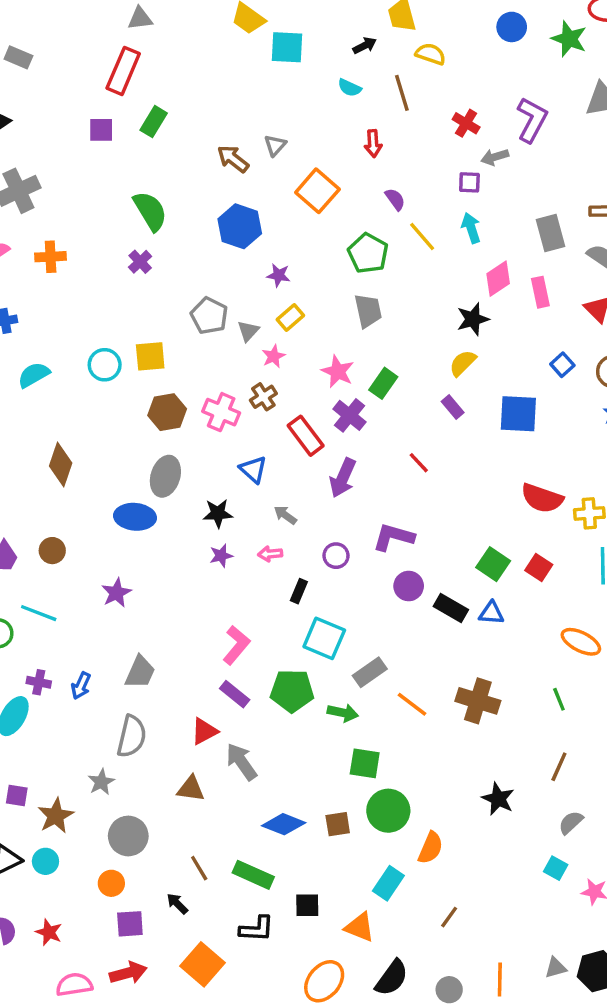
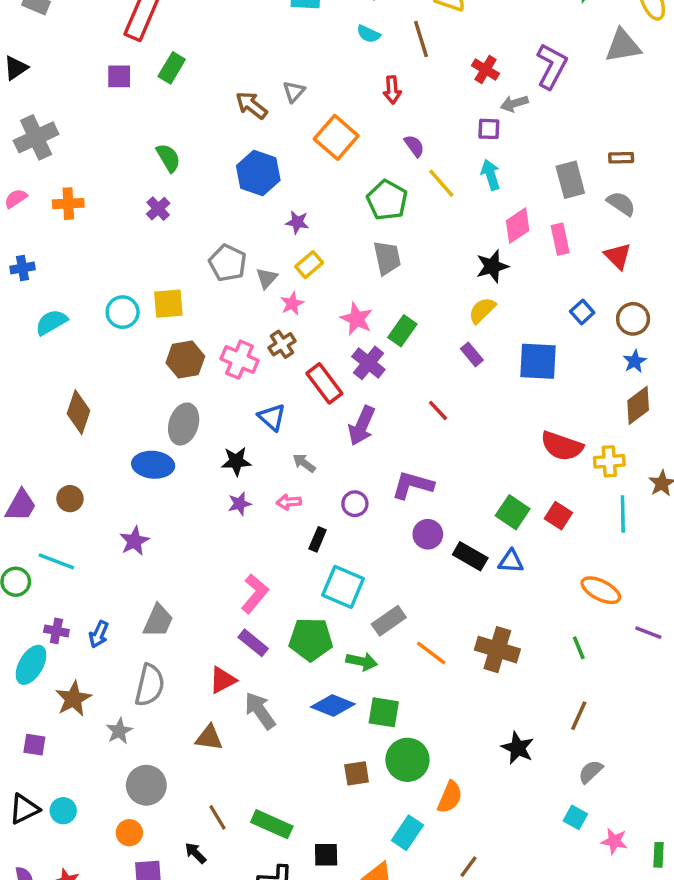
green semicircle: (150, 211) -> (168, 158), size x0.7
brown star: (56, 816) -> (73, 699), moved
blue diamond: (284, 824) -> (333, 706), moved

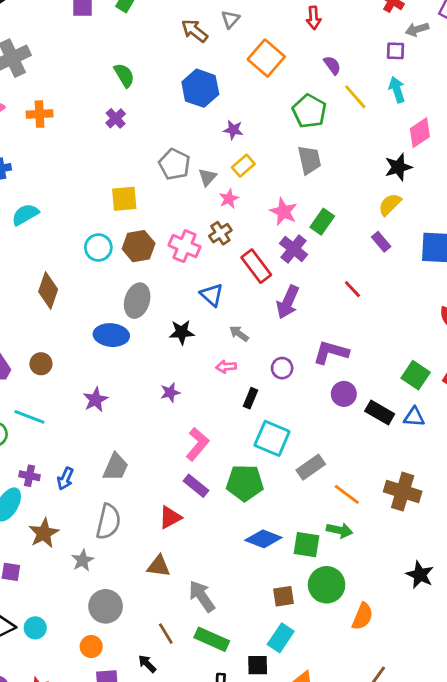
cyan circle: (123, 312) -> (98, 248), moved
purple star: (240, 504) -> (170, 392), moved
green arrow: (362, 661) -> (340, 530), moved
gray arrow: (260, 711) -> (202, 596), moved
cyan rectangle: (407, 833) -> (281, 638), moved

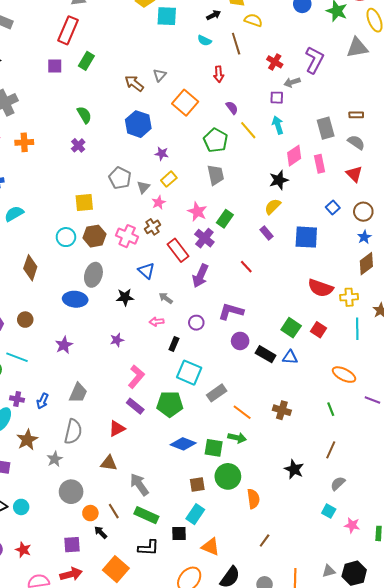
brown cross: (403, 492) -> (282, 410), size x0.7
orange semicircle: (362, 616) -> (253, 499), turned -30
orange circle: (91, 647) -> (90, 513), moved

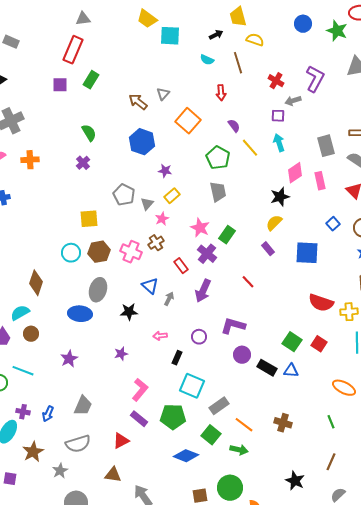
cyan semicircle: (14, 214) -> (20, 313), moved
red rectangle: (178, 250) -> (181, 266), size x0.7
gray arrow: (166, 298) -> (169, 299), moved, turned 80
gray semicircle: (73, 432) -> (78, 444), turned 60
green square: (214, 448) -> (211, 435), moved, turned 30

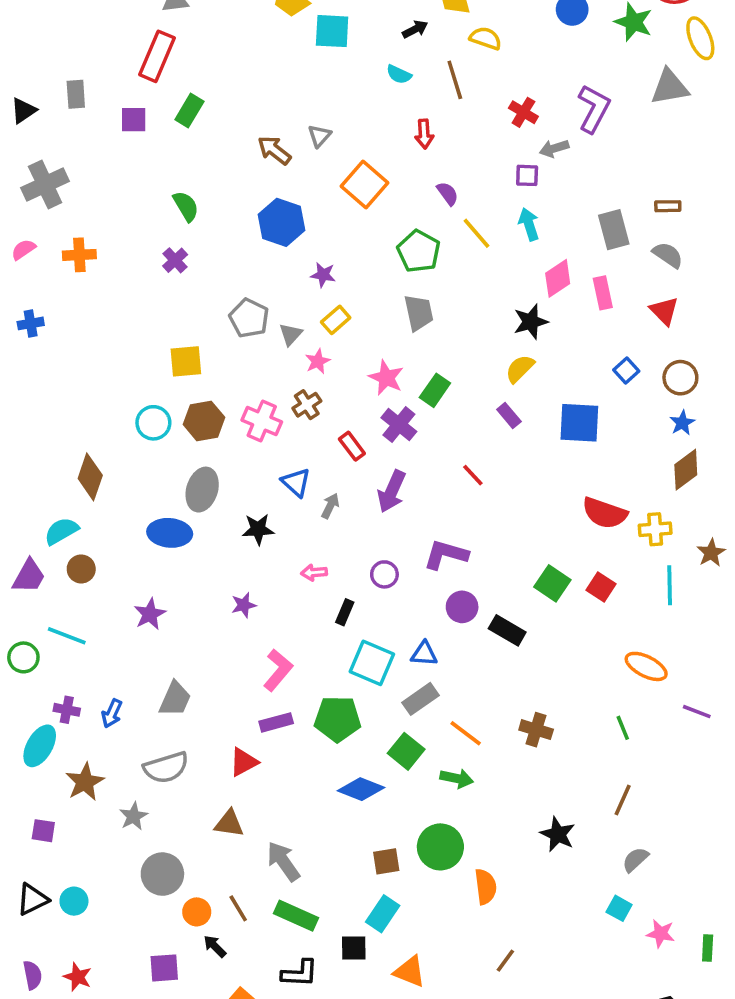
gray rectangle: (11, 42) -> (76, 94), moved, turned 63
blue triangle: (291, 371) -> (424, 654), moved
purple rectangle: (139, 419) -> (276, 722), turned -54

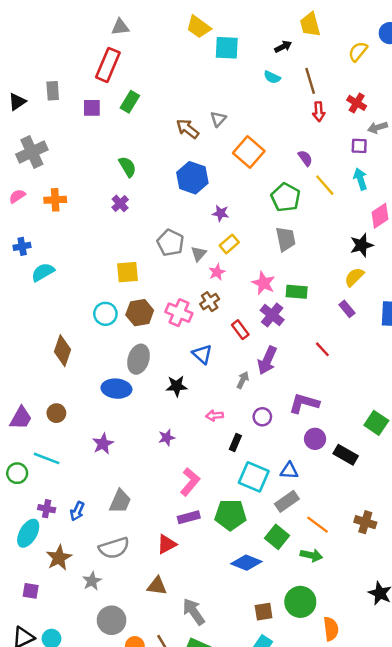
yellow semicircle: (486, 38) -> (358, 51), moved, turned -70
red arrow: (424, 134) -> (319, 112), moved
green rectangle: (435, 390) -> (297, 292), turned 60
gray arrow: (330, 506) -> (243, 380), moved
cyan semicircle: (61, 531) -> (43, 272), moved

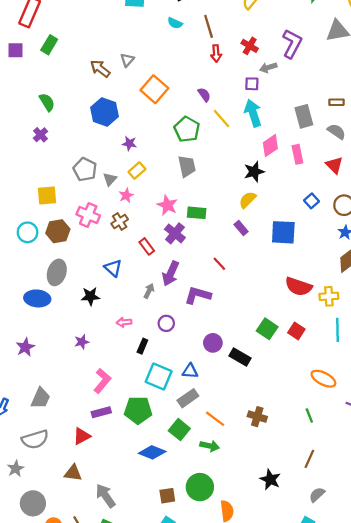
cyan arrow: (360, 179) -> (253, 113), size x1.4
pink cross: (179, 313) -> (88, 215), moved
purple L-shape: (304, 403) -> (198, 295), moved

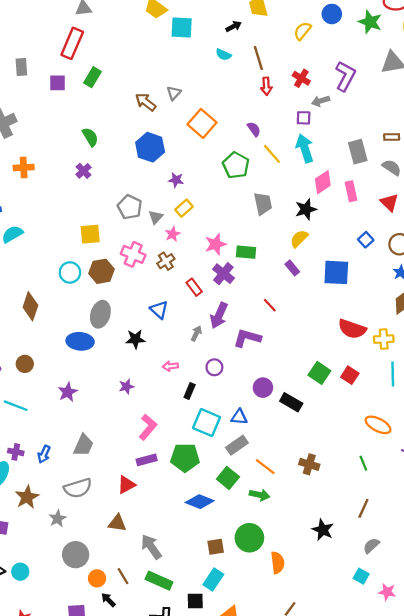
gray trapezoid: (187, 166) -> (263, 204), moved
pink star: (167, 205) -> (216, 244), turned 30

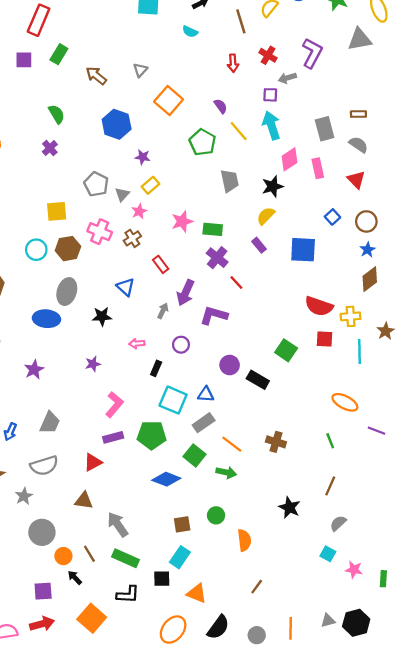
brown line: (258, 58) -> (241, 21), moved
brown arrow: (146, 102) -> (96, 76), moved
purple cross: (223, 274) -> (217, 258), moved
red square: (350, 375) -> (325, 339), moved, turned -30
green circle: (249, 538) -> (216, 515), size x0.6

